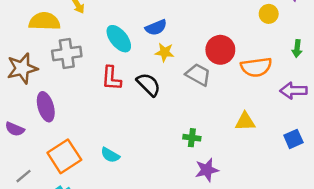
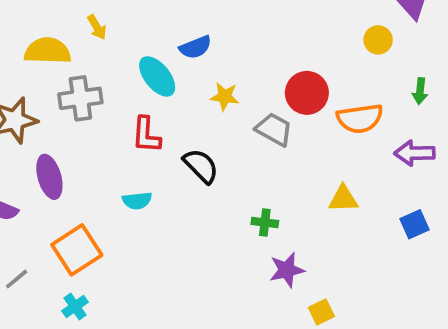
blue semicircle: (156, 28) -> (195, 47), moved
black semicircle: (149, 84) -> (201, 166), moved
cyan semicircle: (110, 155) -> (137, 201), moved, turned -36

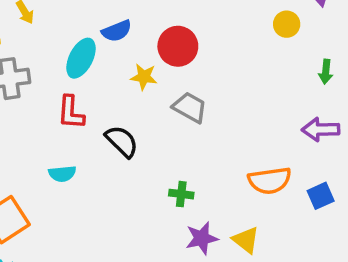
cyan ellipse: (157, 76) -> (81, 58), turned 66
red circle: (307, 93) -> (178, 46), moved
orange semicircle: (360, 118) -> (270, 180), moved
yellow triangle: (343, 199) -> (246, 240), moved, turned 40

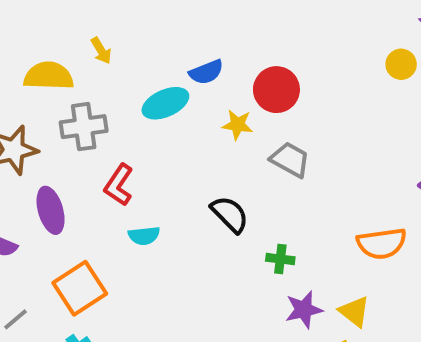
cyan ellipse: (81, 58) -> (165, 103), turned 39
red L-shape: (71, 113) -> (119, 185), moved, turned 30
black semicircle: (122, 141) -> (230, 214), moved

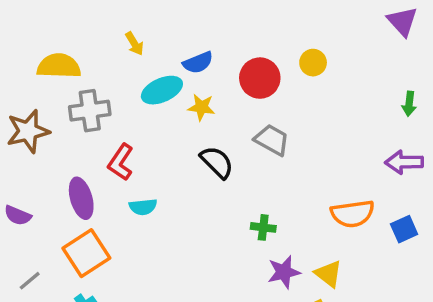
yellow arrow: (101, 51) -> (134, 44), moved
yellow circle: (401, 64) -> (313, 63), moved
yellow star: (237, 125) -> (201, 107), moved
purple ellipse: (51, 210) -> (81, 198), moved
black semicircle: (230, 214) -> (217, 162), moved

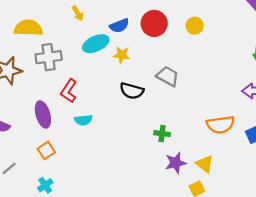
red circle: (260, 78) -> (154, 23), moved
black semicircle: (217, 162) -> (132, 91), turned 150
orange square: (86, 253) -> (46, 150), size x0.6

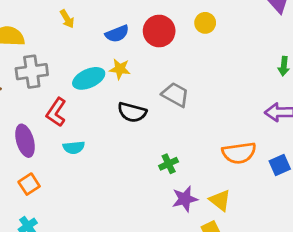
yellow circle: (195, 26) -> (205, 23), moved
cyan ellipse: (96, 44) -> (89, 78), moved
green cross: (162, 134) -> (169, 164), turned -32

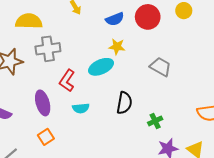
cyan ellipse: (89, 78) -> (101, 67), moved
black semicircle: (132, 112) -> (124, 103), moved, turned -95

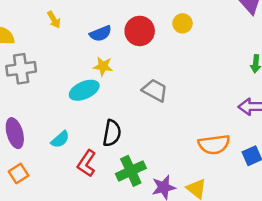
red L-shape: (67, 81) -> (87, 163), moved
cyan semicircle: (81, 108) -> (60, 139), turned -35
green cross: (155, 121) -> (131, 171), moved, size x1.6

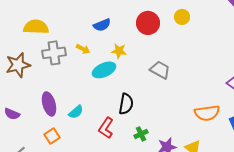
yellow arrow: (54, 20) -> (83, 49), moved, turned -32
blue semicircle: (101, 33) -> (102, 25), moved
cyan semicircle: (60, 139) -> (76, 112), moved
green cross: (131, 171) -> (141, 134), size x0.6

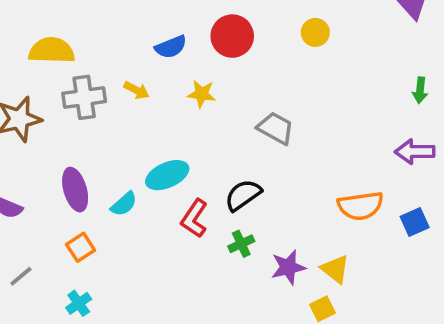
red circle: (148, 23) -> (232, 36), moved
cyan ellipse: (104, 70) -> (167, 175), moved
black semicircle: (126, 104) -> (243, 195), moved, turned -135
red L-shape: (106, 128) -> (194, 218), moved

